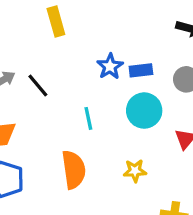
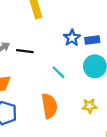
black line: (38, 85) -> (25, 51), turned -42
cyan line: (88, 118) -> (58, 72), turned -32

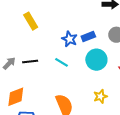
cyan line: (58, 72) -> (61, 62), moved

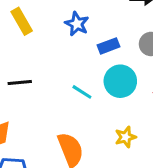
blue star: (69, 39) -> (77, 24), moved
cyan line: (61, 62) -> (82, 92), moved

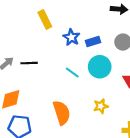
yellow rectangle: (22, 21) -> (45, 20), moved
blue star: (77, 24) -> (71, 37), moved

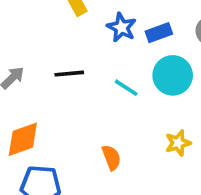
black line: (29, 63) -> (69, 74), moved
orange semicircle: (62, 113) -> (111, 157), size x0.6

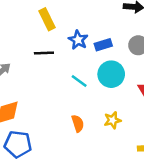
black line: (69, 74) -> (44, 53), moved
orange semicircle: (111, 157) -> (78, 123), moved

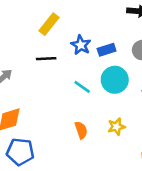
yellow rectangle: (47, 19) -> (49, 24), turned 65

